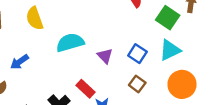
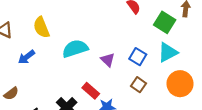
blue arrow: (19, 62) -> (26, 57), moved

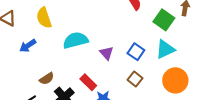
brown semicircle: (11, 94) -> (47, 79), moved

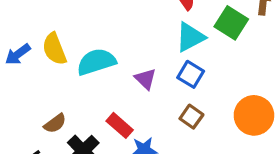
yellow semicircle: (44, 18) -> (54, 49), moved
blue arrow: (28, 46) -> (18, 54), moved
cyan triangle: (165, 49) -> (190, 37), moved

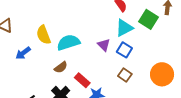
blue arrow: (18, 54) -> (23, 53), moved
purple triangle: (145, 79) -> (104, 45), moved
brown semicircle: (55, 123) -> (61, 67), moved

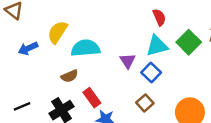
yellow semicircle: (44, 35) -> (57, 32), turned 42

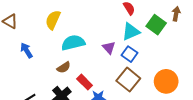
yellow semicircle: (57, 32) -> (53, 20), moved
blue arrow: (28, 48) -> (26, 50), turned 91
brown square: (145, 103) -> (128, 80), size x1.6

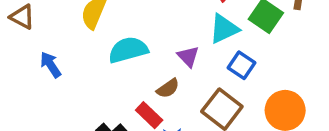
blue square: (130, 54) -> (242, 65), moved
brown semicircle: (64, 67) -> (168, 88), moved

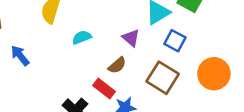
cyan semicircle: (128, 50) -> (82, 37), size x0.6

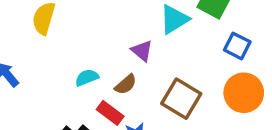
cyan semicircle: (82, 37) -> (87, 78), moved
blue square: (175, 41) -> (237, 46), moved

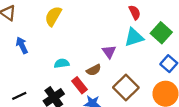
cyan semicircle: (87, 78) -> (62, 63), moved

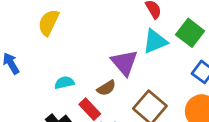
purple triangle: (109, 52) -> (124, 63), size x1.5

